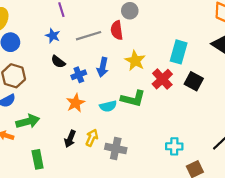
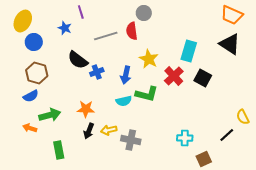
blue star: (53, 36) -> (65, 28), moved
black semicircle: (58, 62) -> (78, 60), size x1.5
blue arrow: (103, 67) -> (126, 75), moved
orange star: (76, 103) -> (86, 109), moved, turned 30
yellow arrow: (92, 138) -> (109, 130), turned -126

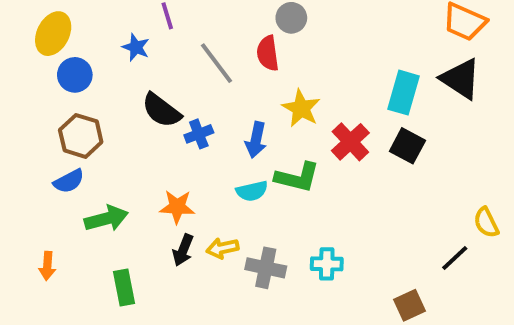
gray line: (106, 36) -> (217, 63), turned 70
cyan rectangle: (189, 51) -> (404, 93), moved
orange arrow: (30, 128) -> (47, 266), moved, turned -104
cyan cross: (185, 138) -> (327, 264), moved

